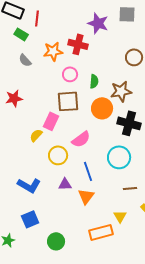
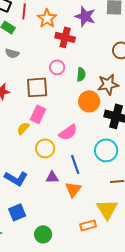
orange star: (53, 51) -> (47, 18), moved, turned -30
gray semicircle: (25, 60) -> (12, 53), turned -32
brown square: (68, 101) -> (37, 87), moved
yellow triangle: (120, 216) -> (107, 209), size x1.6
orange rectangle: (101, 232) -> (88, 225), size x0.7

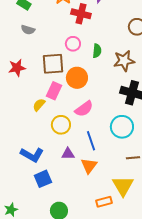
orange circle: (89, 101) -> (77, 78), moved
blue square: (17, 212) -> (43, 179), moved

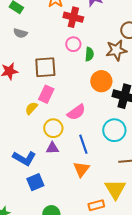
pink circle: (73, 44) -> (73, 44), moved
brown star: (124, 61) -> (116, 50), moved
orange circle: (77, 78) -> (101, 81), moved
purple triangle: (68, 154) -> (52, 148), moved

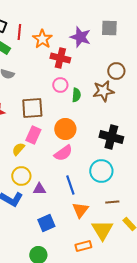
orange circle: (101, 81) -> (65, 129), moved
yellow circle: (53, 128) -> (21, 176), moved
orange triangle: (81, 169) -> (80, 210), moved
blue square: (35, 182) -> (46, 223), moved

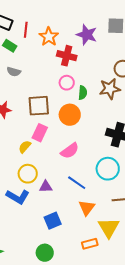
orange circle: (65, 129) -> (70, 115), moved
blue line: (70, 185) -> (77, 183), turned -36

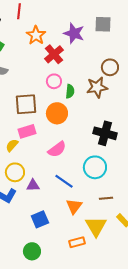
red line: (26, 30) -> (19, 11), moved
red cross: (67, 56) -> (54, 54), turned 36
pink rectangle: (40, 133) -> (27, 131), turned 48

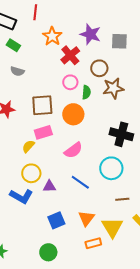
gray square: (103, 24) -> (119, 41), moved
brown circle: (110, 67) -> (99, 68), moved
orange triangle: (74, 206) -> (86, 218), moved

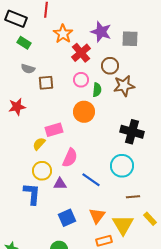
brown square: (42, 105) -> (46, 83), moved, size x0.7
pink semicircle: (73, 150) -> (70, 158), moved, turned -30
blue L-shape: (21, 196) -> (32, 194), turned -115

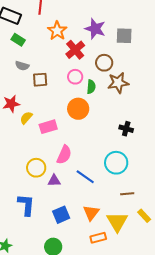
black cross: (132, 132) -> (126, 129), size x0.6
yellow semicircle: (39, 144) -> (26, 118), moved
blue L-shape: (32, 194) -> (26, 205), moved

